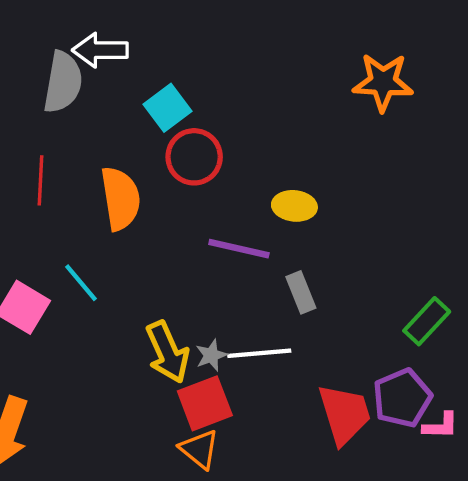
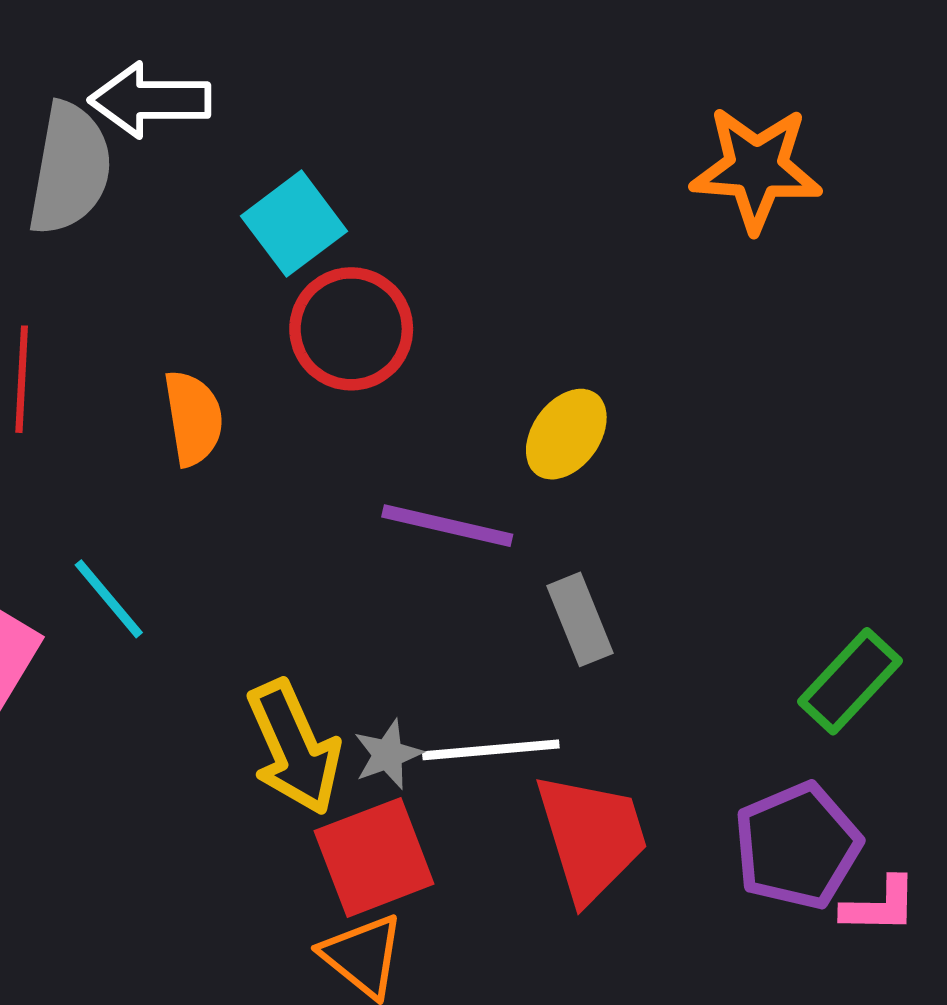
orange semicircle: (120, 198) -> (193, 418), size x0.7
yellow ellipse: (294, 206) -> (566, 434), turned -60
red trapezoid: (345, 414) -> (591, 837), moved

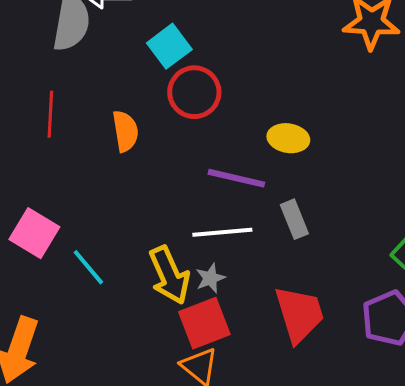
yellow ellipse: (566, 434) -> (288, 138), turned 63
cyan line: (109, 599) -> (88, 267), moved
white line: (491, 750) -> (222, 232), moved

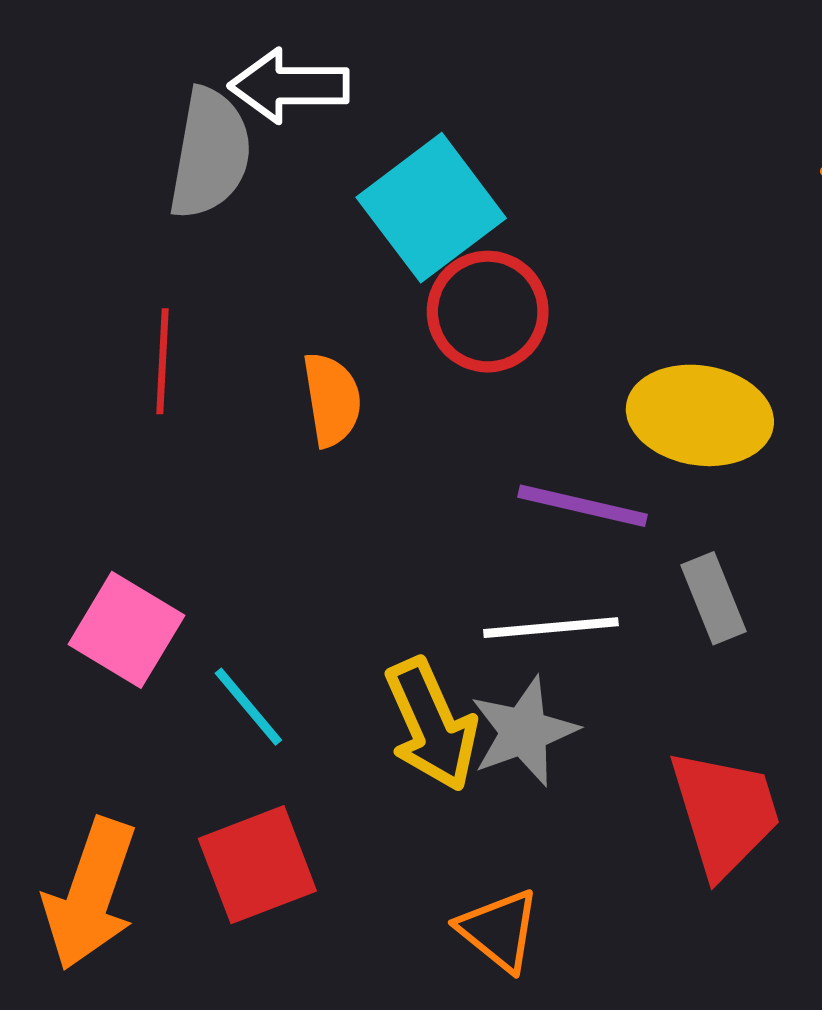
cyan square: (169, 46) -> (431, 208), size x1.4
yellow ellipse: (288, 138) -> (700, 415), size x1.5
gray star: (210, 278) -> (524, 731), size x1.6
red square: (204, 323) -> (257, 865), moved

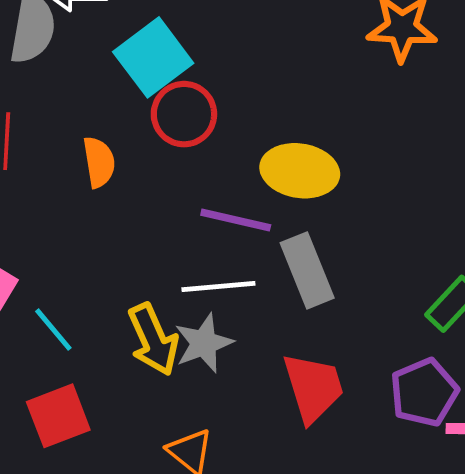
gray rectangle: (713, 598) -> (307, 270), size x1.5

